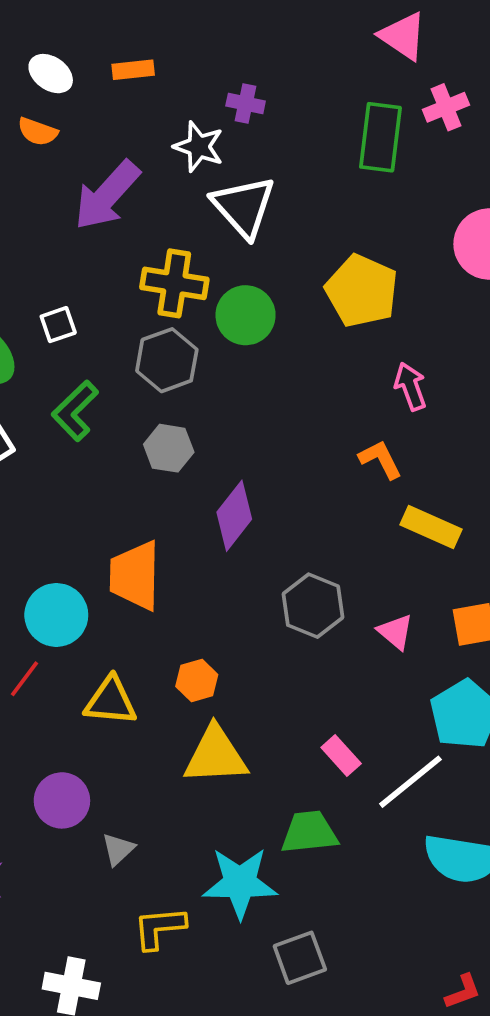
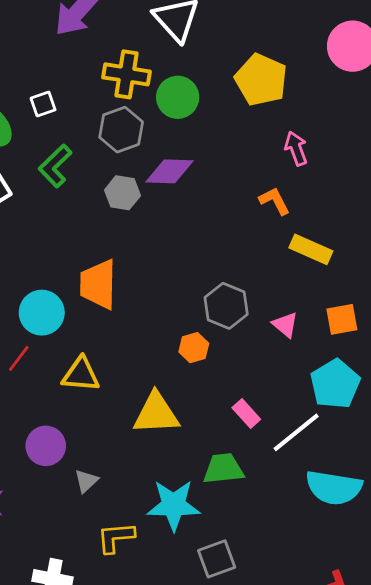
purple diamond: (234, 516) -> (170, 171), moved, turned 54
orange hexagon: (197, 681) -> (194, 348), moved

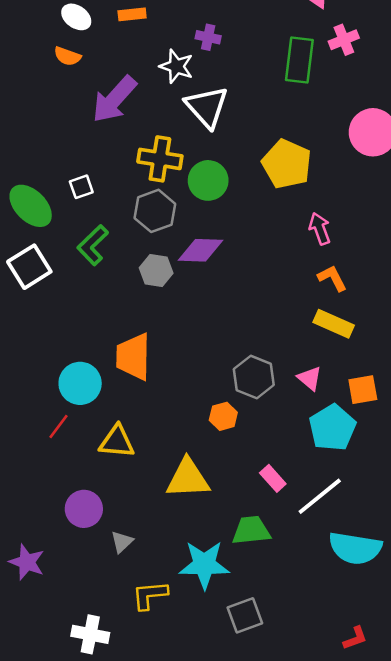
orange L-shape: (275, 201) -> (332, 278), moved
pink triangle: (285, 325) -> (310, 378), moved
cyan pentagon: (335, 384) -> (332, 428), moved

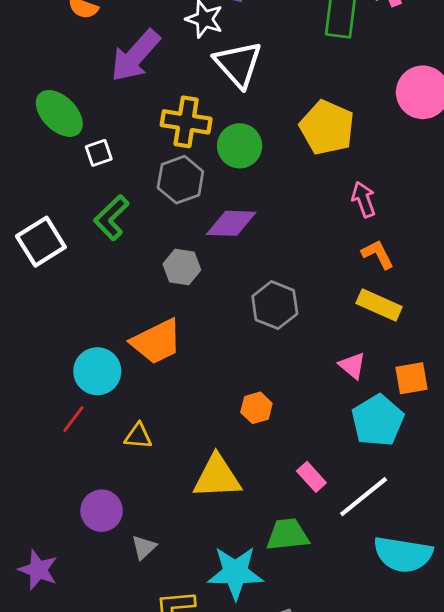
green ellipse: (31, 206) -> (59, 113), moved
gray hexagon: (156, 270) -> (182, 267), moved
orange trapezoid: (133, 357) -> (156, 342), turned -117
gray hexagon: (254, 377) -> (275, 305), moved
yellow triangle: (117, 442) -> (138, 436), size x0.7

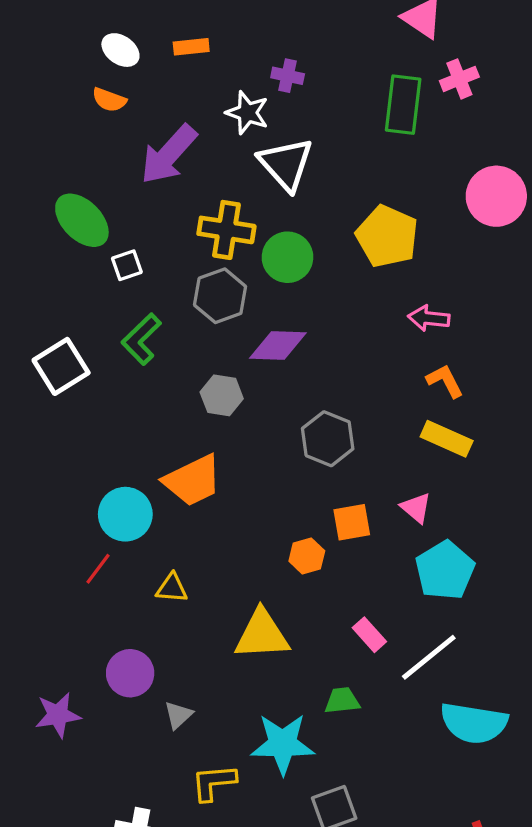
pink arrow: (364, 199) -> (429, 318), turned -64
orange square: (411, 378) -> (352, 522), moved
green trapezoid: (287, 535) -> (342, 701), size x0.7
purple star: (38, 570) -> (58, 715), moved, turned -30

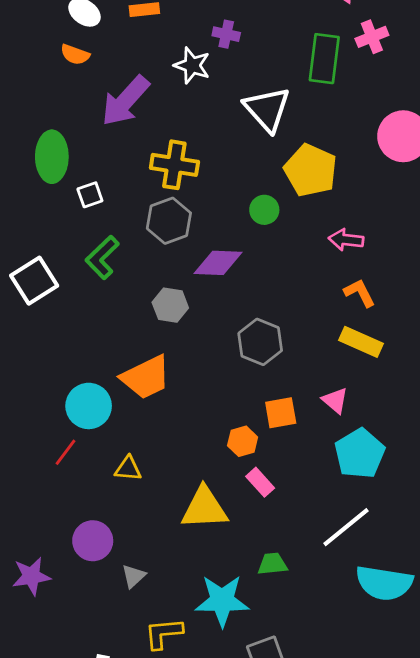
white triangle: (286, 164) -> (267, 109), moved
green ellipse: (82, 220) -> (52, 157), turned 45
green circle: (288, 257) -> (264, 210), moved, size x0.7
pink rectangle: (369, 635) -> (260, 482), moved

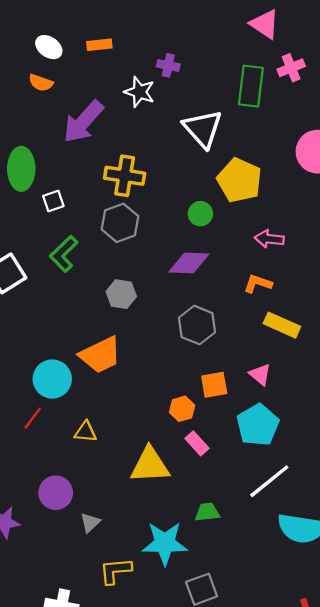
purple diamond: (218, 263) -> (189, 263), moved
orange L-shape: (360, 293) -> (258, 284), moved, turned -44
cyan pentagon: (360, 454) -> (258, 425), moved

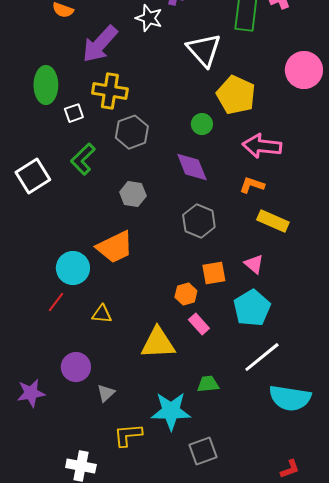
yellow cross: (125, 176) -> (110, 91), moved
pink arrow: (269, 239) -> (262, 146), size x1.5
purple diamond: (189, 263) -> (192, 167), turned 66

